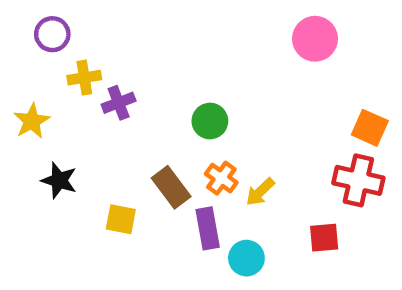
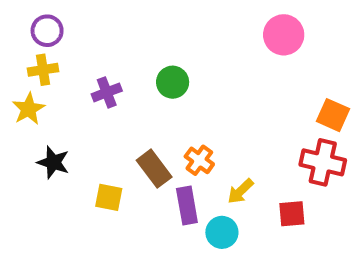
yellow cross: (84, 78) -> (43, 70), moved
green circle: (210, 121) -> (173, 82), moved
yellow arrow: (260, 192) -> (240, 191), moved

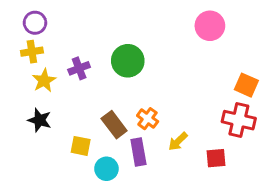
green circle: (173, 82) -> (128, 61), size x1.4
yellow star: (29, 109) -> (44, 81), moved
cyan circle: (222, 232) -> (106, 169), moved

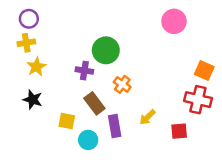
purple cross: (79, 68) -> (84, 71), moved, turned 30
orange cross: (148, 119) -> (122, 84), moved

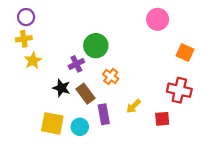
purple cross: (84, 71) -> (76, 64), turned -35
orange square: (204, 71) -> (185, 52), moved
black star: (33, 100) -> (62, 88), moved
yellow square: (67, 121) -> (52, 123), moved, size x1.5

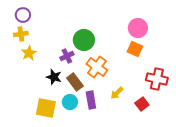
pink circle: (158, 19) -> (138, 28), moved
orange square: (185, 52) -> (135, 49), moved
orange cross: (111, 77) -> (97, 67), size x1.5
red square: (162, 119) -> (142, 104), turned -32
cyan circle: (80, 127) -> (70, 102), moved

